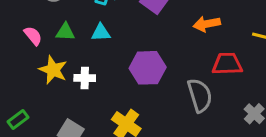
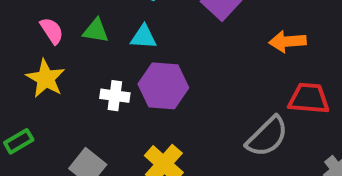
purple hexagon: (148, 68) -> (163, 86), moved
yellow star: (53, 70) -> (46, 79), moved
gray semicircle: (200, 95) -> (267, 137), turned 56

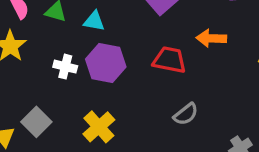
red trapezoid: (309, 98) -> (170, 60), moved
gray semicircle: (267, 137) -> (186, 114), size x0.7

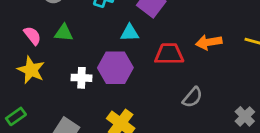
cyan triangle: (94, 21) -> (130, 33), moved
orange arrow: (211, 38) -> (209, 42), moved

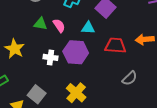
pink semicircle: (32, 36) -> (59, 26), moved

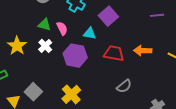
white cross: (51, 57) -> (45, 46), moved, turned 32

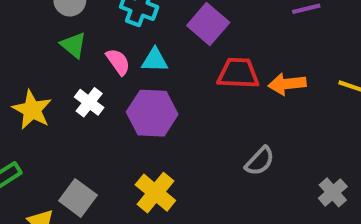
green triangle: (44, 25) -> (73, 45), moved, turned 32
cyan triangle: (90, 33) -> (155, 60), moved
red trapezoid: (114, 53) -> (238, 73), moved

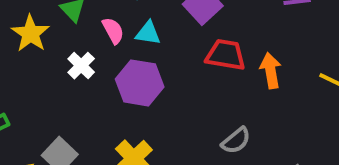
orange arrow: (287, 84) -> (271, 71), turned 80
yellow star: (32, 110) -> (30, 34), moved

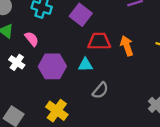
cyan triangle: (148, 33) -> (85, 65), moved
gray semicircle: (236, 141) -> (100, 90), moved

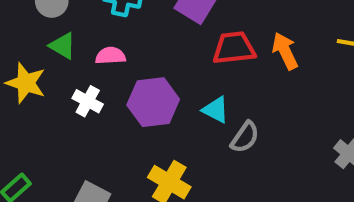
pink semicircle: (32, 39) -> (110, 56), turned -49
cyan triangle: (85, 65) -> (216, 110), moved, turned 35

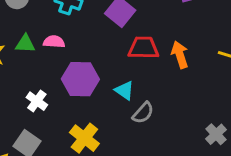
green triangle: (63, 46) -> (25, 44), moved, turned -35
white cross: (88, 101) -> (37, 101), moved

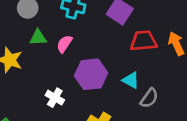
pink semicircle: (54, 42) -> (64, 44), turned -54
green triangle: (25, 44) -> (38, 38), moved

